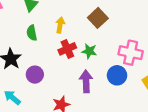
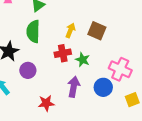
brown square: (98, 18) -> (97, 31), turned -36
yellow arrow: (60, 25) -> (70, 30), moved
green semicircle: (32, 33) -> (33, 31), size x1.5

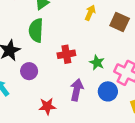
yellow arrow: (70, 30) -> (90, 13), moved
brown square: (97, 31) -> (120, 22), moved
green star: (83, 60) -> (97, 63), moved

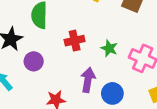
blue circle: (108, 91) -> (112, 93), moved

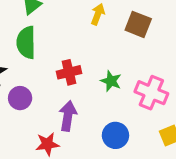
purple arrow: (88, 80) -> (68, 116), moved

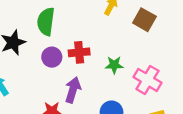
green star: (111, 81) -> (114, 65), turned -30
purple circle: (20, 98) -> (52, 57), moved

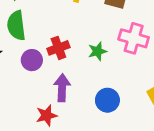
pink cross: (148, 80) -> (134, 38), moved

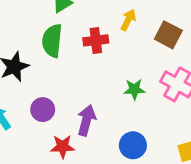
red cross: (58, 48) -> (96, 40), moved
purple circle: (32, 60) -> (43, 110), moved

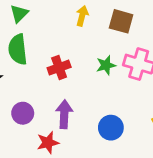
red cross: (96, 40) -> (59, 68), moved
green star: (134, 89) -> (106, 65), moved

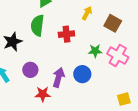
red cross: (59, 68) -> (66, 34), moved
blue circle: (111, 128) -> (82, 74), moved

